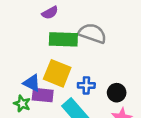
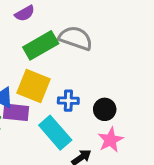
green rectangle: (63, 39) -> (41, 45), turned -32

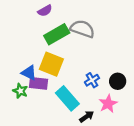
blue cross: (68, 101) -> (92, 80), moved, turned -32
black circle: (105, 109) -> (118, 81), moved

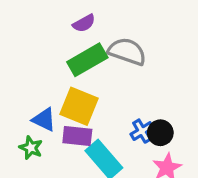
purple semicircle: (45, 11) -> (84, 23), moved
black circle: (118, 81) -> (160, 133), moved
purple rectangle: (39, 83) -> (77, 136), moved

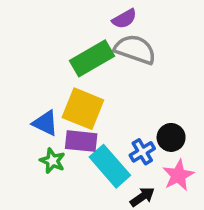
purple semicircle: (84, 23) -> (124, 19), moved
blue cross: (142, 131) -> (142, 152), moved
green star: (31, 148) -> (52, 161), moved

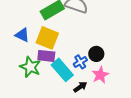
blue triangle: (45, 123) -> (22, 35), moved
green star: (52, 161) -> (30, 67), size x1.5

